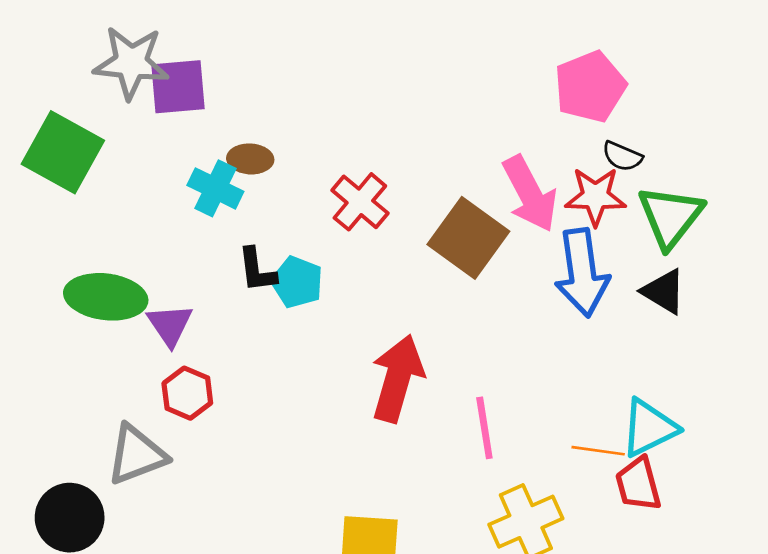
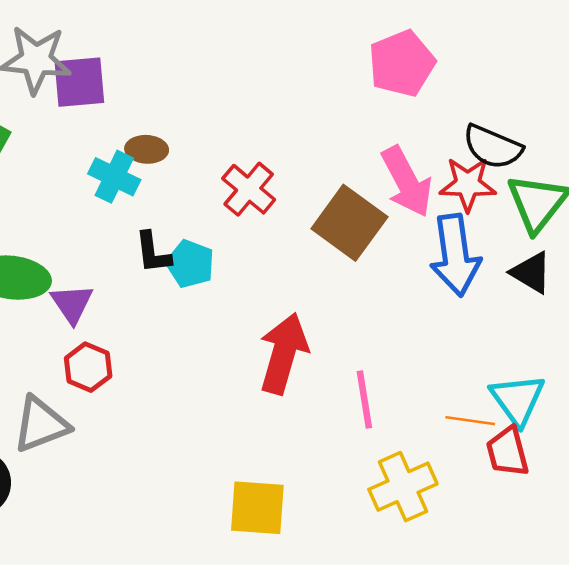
pink pentagon: (590, 87) -> (402, 63), moved
black semicircle: (622, 156) -> (493, 147), size x1.6
cyan triangle: (649, 428) -> (517, 399), turned -40

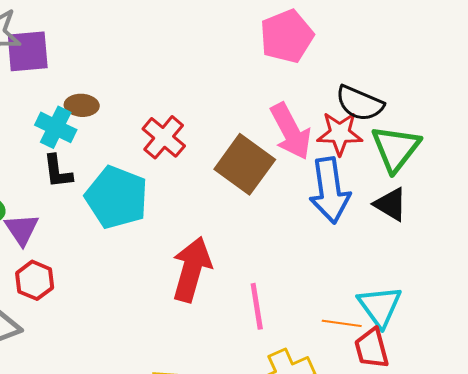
black L-shape: (153, 253) -> (58, 171), moved
cyan pentagon: (190, 264) -> (117, 197), size x1.6

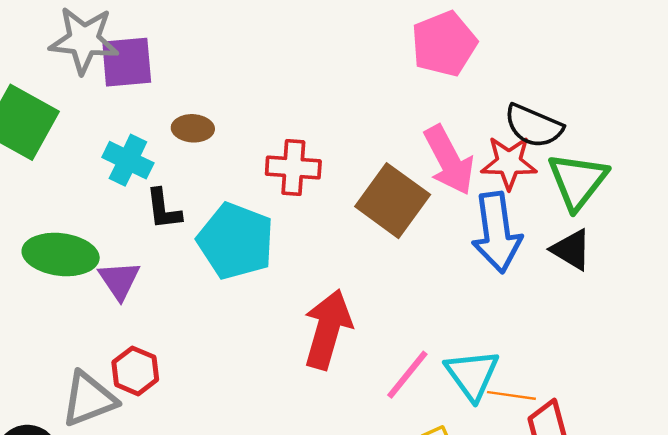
cyan cross: (56, 127) -> (128, 160), moved
red cross: (164, 137) -> (293, 168), turned -36
red hexagon: (35, 280) -> (135, 371), moved
pink line: (257, 306) -> (407, 375), turned 48
cyan triangle: (380, 306) -> (472, 375), moved

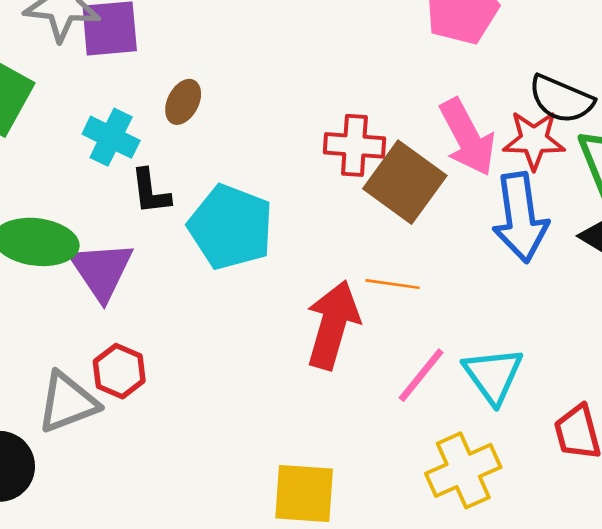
brown ellipse: (193, 128) -> (183, 102), turned -66
red cross: (293, 168) -> (354, 145), moved
purple triangle: (119, 280) -> (102, 270), size x1.4
orange line: (511, 395) -> (393, 284), moved

